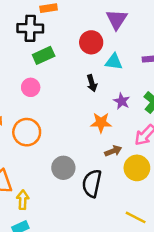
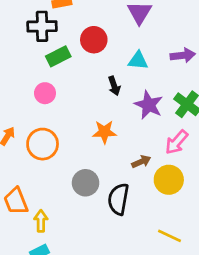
red circle: (91, 42) -> (94, 40), moved
purple star: (122, 101) -> (149, 105), size x1.5
orange star: (101, 123) -> (104, 132), moved

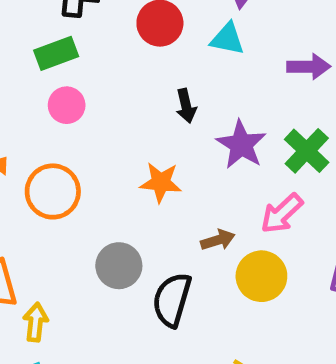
green rectangle: (58, 56) -> (56, 53), moved
cyan triangle: (138, 61) -> (227, 39), moved

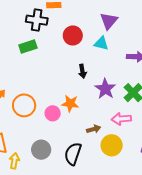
pink circle: (67, 105) -> (53, 113), moved
pink arrow: (282, 213) -> (121, 119), turned 36
gray circle: (119, 266) -> (41, 150), moved

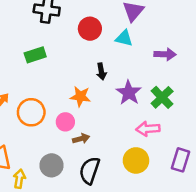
green rectangle: (28, 47) -> (35, 55), moved
orange star: (70, 103) -> (80, 96), moved
brown arrow: (94, 129) -> (81, 139), moved

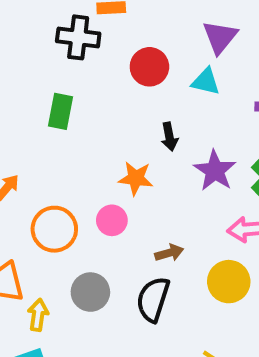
green rectangle: (35, 55) -> (60, 111), turned -60
orange circle: (31, 112) -> (54, 229), moved
brown arrow: (81, 139) -> (169, 253), moved

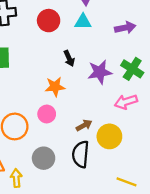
purple star: (215, 171) -> (100, 72), turned -30
yellow circle: (229, 282) -> (109, 136), moved

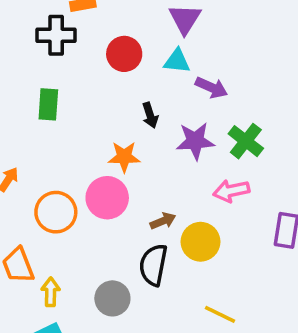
purple arrow: (125, 28) -> (211, 88), moved, turned 30
pink circle: (47, 114) -> (107, 198), size x1.5
gray circle: (44, 158) -> (112, 298), moved

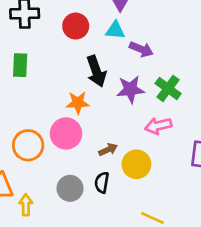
black arrow: (150, 115) -> (96, 71), size x1.6
black semicircle: (153, 265) -> (102, 183), size x0.7
gray circle: (112, 298) -> (70, 188), moved

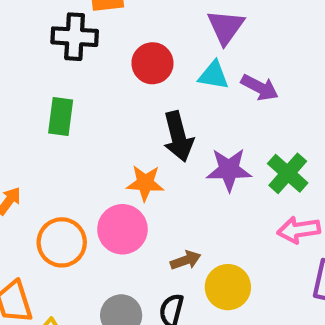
purple arrow: (141, 49) -> (260, 88), moved
pink arrow: (158, 126) -> (299, 230), moved

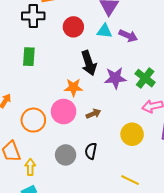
brown arrow: (186, 260) -> (93, 114), moved
yellow circle: (228, 287) -> (132, 134), moved

